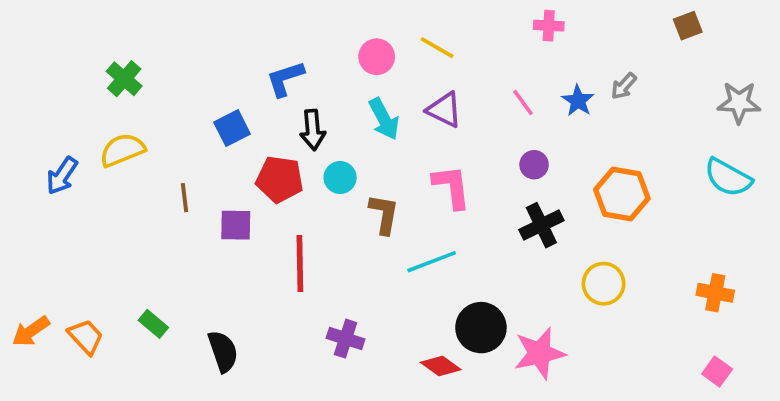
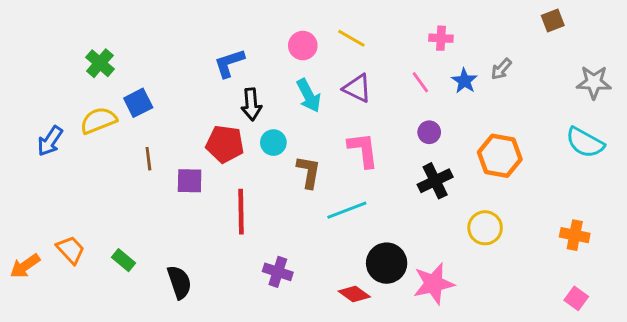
pink cross: (549, 26) -> (441, 38), moved
blue square: (232, 128) -> (138, 103), moved
orange trapezoid: (86, 337) -> (71, 250), moved

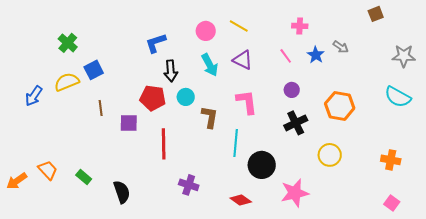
gray arrow: (501, 69) -> (341, 47), turned -98
cyan line: (347, 210) -> (236, 143), turned -64
black circle: (387, 263) -> (262, 165), moved

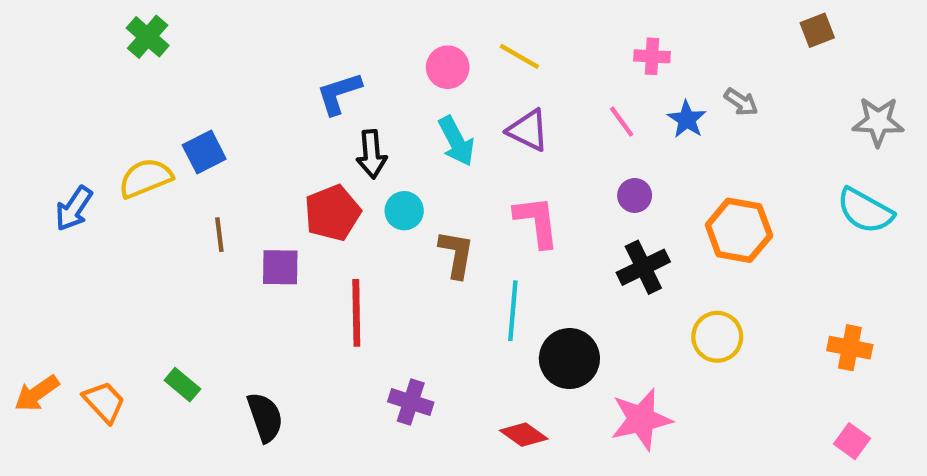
green cross: (68, 43) -> (148, 37), moved
red pentagon: (153, 98) -> (332, 213), turned -30
orange trapezoid: (48, 170) -> (104, 402), moved

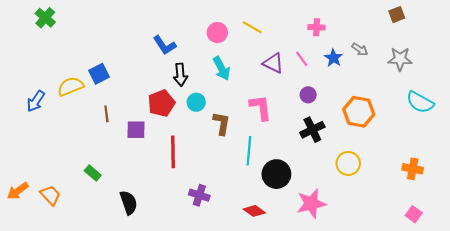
green cross: (148, 37) -> (45, 18), moved
blue L-shape: (339, 93) -> (165, 45), turned -105
gray star: (878, 122) -> (400, 59), moved
purple triangle: (528, 130) -> (273, 63), moved
green rectangle: (182, 385) -> (93, 173), moved

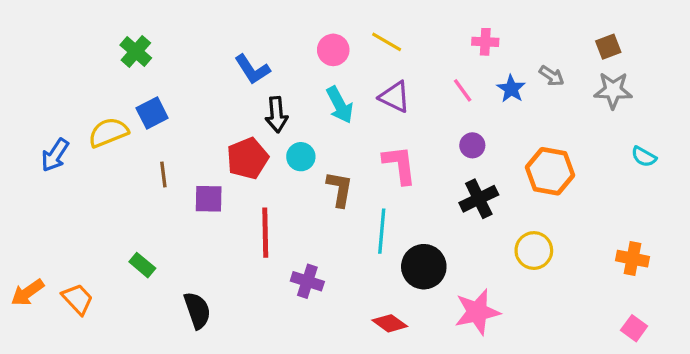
brown square: (397, 15) -> (608, 47), moved
green cross: (45, 18) -> (136, 52), moved
purple triangle: (273, 63) -> (395, 97), moved
cyan semicircle: (420, 102) -> (644, 157), size x0.6
purple cross: (199, 195) -> (307, 281), moved

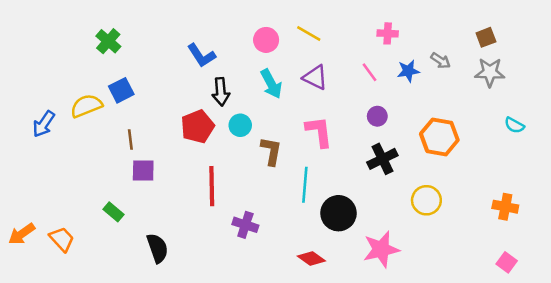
blue star: (511, 89) -> (408, 71), turned 30
purple square: (209, 199) -> (143, 171), moved

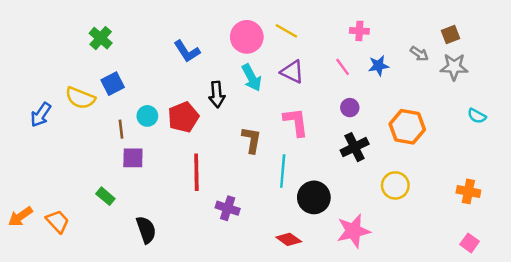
pink circle: (266, 40) -> (247, 37), size x1.4
gray arrow: (441, 61) -> (419, 54), moved
black arrow: (221, 92) -> (217, 94), moved
yellow semicircle: (86, 106) -> (80, 98), turned -136
cyan circle: (240, 125) -> (147, 116), moved

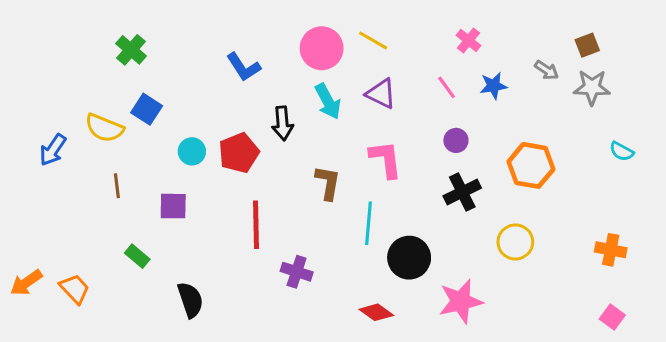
pink cross: (359, 31) -> (468, 40), turned 36
blue square: (113, 84) -> (147, 109), turned -30
brown line: (121, 129) -> (117, 186), moved

